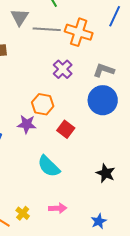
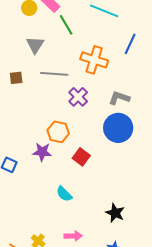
gray line: (47, 29) -> (54, 74), moved
cyan semicircle: (49, 166) -> (64, 194), size x0.7
black star: (106, 173) -> (115, 213), moved

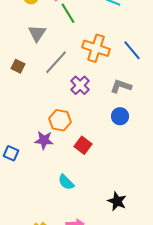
blue line: (130, 44) -> (132, 50), moved, turned -65
gray line: (54, 74) -> (56, 62), turned -52
brown square: (16, 78) -> (18, 66), turned 32
blue circle: (118, 128) -> (120, 116), size x0.6

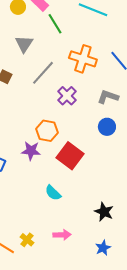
red square: (83, 145) -> (70, 156), size x1.5

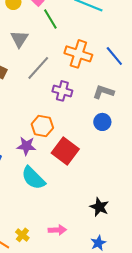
purple cross: (67, 96) -> (62, 91), turned -30
cyan semicircle: (53, 193) -> (33, 178), moved, size x1.5

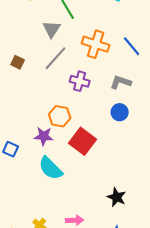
gray triangle: (19, 39) -> (52, 29), moved

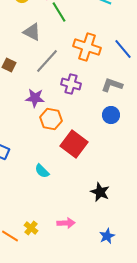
gray triangle: (52, 29) -> (32, 32), moved, turned -36
purple star: (44, 136) -> (35, 98), moved
cyan semicircle: (51, 168) -> (42, 171), size x0.6
black star: (117, 197) -> (100, 192), moved

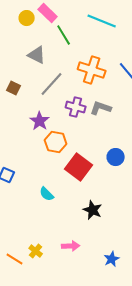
gray L-shape: (112, 85) -> (101, 108), moved
purple star: (35, 98) -> (40, 121), turned 30
blue circle: (111, 115) -> (116, 157), moved
black star: (100, 192) -> (93, 210), moved

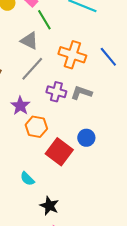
gray triangle: (37, 55) -> (29, 41), moved
blue circle: (116, 157) -> (86, 138), moved
black star: (93, 210) -> (49, 206), moved

